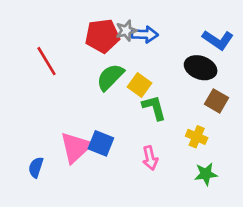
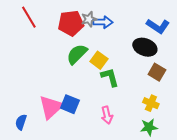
red line: (46, 61) -> (29, 17), moved
yellow cross: (197, 137) -> (151, 103), moved

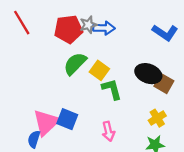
black ellipse: (145, 47) -> (148, 74), moved
yellow cross: (151, 103) -> (157, 118), turned 35
blue semicircle: (21, 122) -> (34, 139), moved

